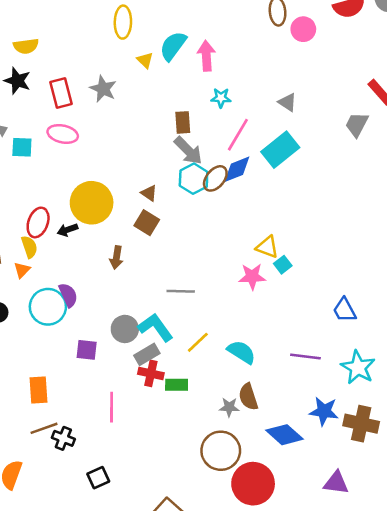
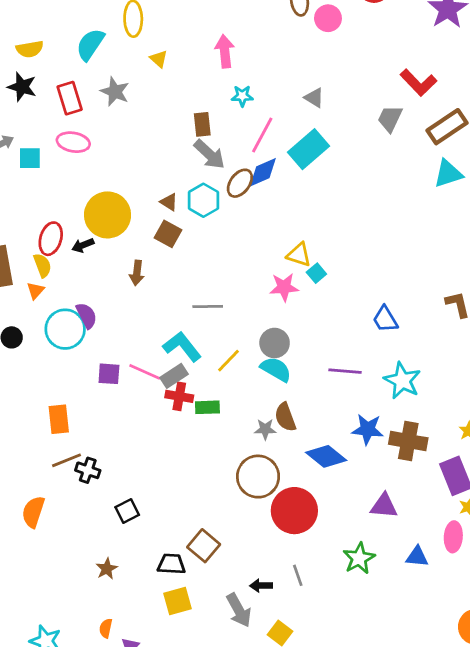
cyan semicircle: (173, 46) -> (90, 44), moved
cyan hexagon: (194, 179) -> (203, 200), moved
gray circle: (125, 329) -> (275, 343), moved
pink line: (112, 407) -> (145, 372), moved, turned -64

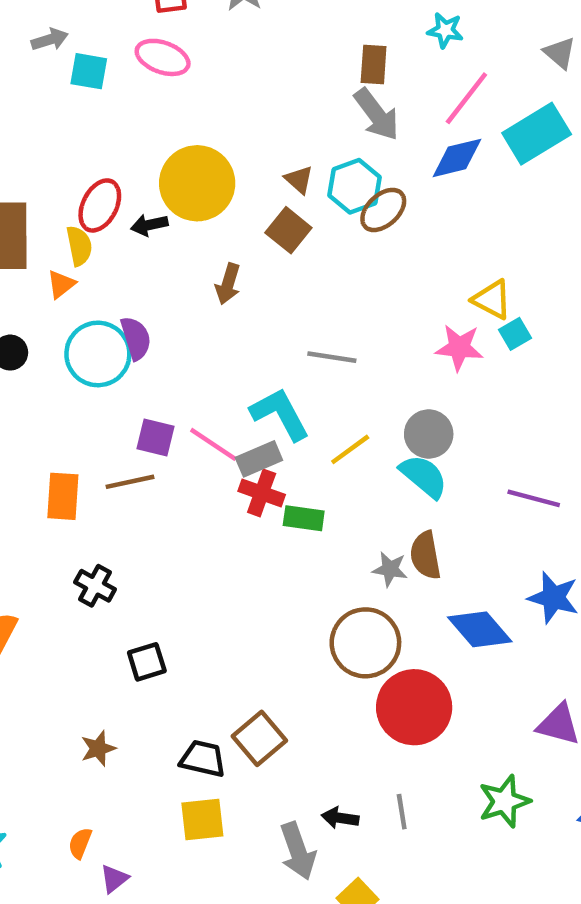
brown ellipse: (240, 183) -> (383, 210), moved
brown line: (66, 460) -> (130, 482), moved

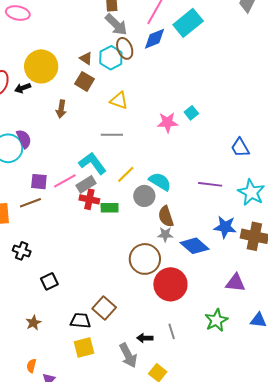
brown ellipse: (383, 210) -> (125, 48), moved, turned -60
yellow triangle: (492, 300) -> (119, 101), moved
gray circle: (429, 434) -> (144, 196), moved
pink line: (213, 444) -> (65, 181), turned -55
gray star: (390, 569) -> (165, 234), moved

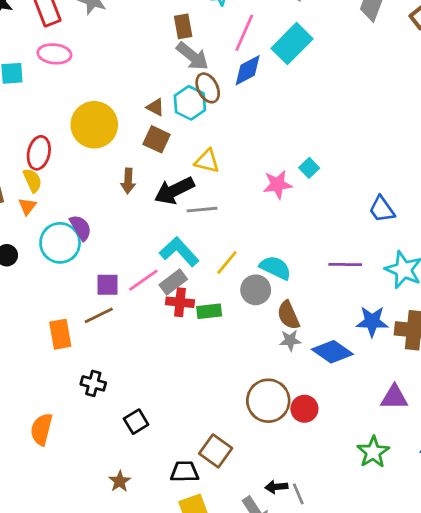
black arrow: (23, 88) -> (174, 191), moved, size x1.8
brown circle: (145, 259) -> (268, 401), moved
red circle: (170, 284) -> (304, 409), size x0.6
gray line: (172, 331) -> (298, 494), moved

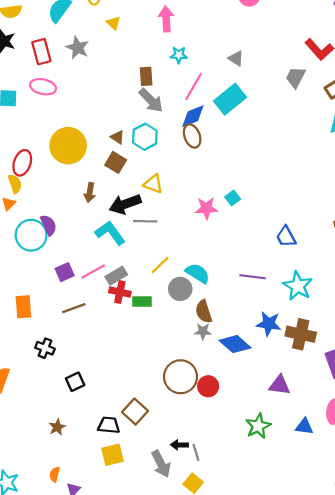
brown ellipse: (208, 88) -> (192, 136), moved
cyan L-shape: (179, 252) -> (110, 233), moved
purple square: (107, 285) -> (65, 272), turned -30
brown line: (99, 315) -> (74, 308), moved

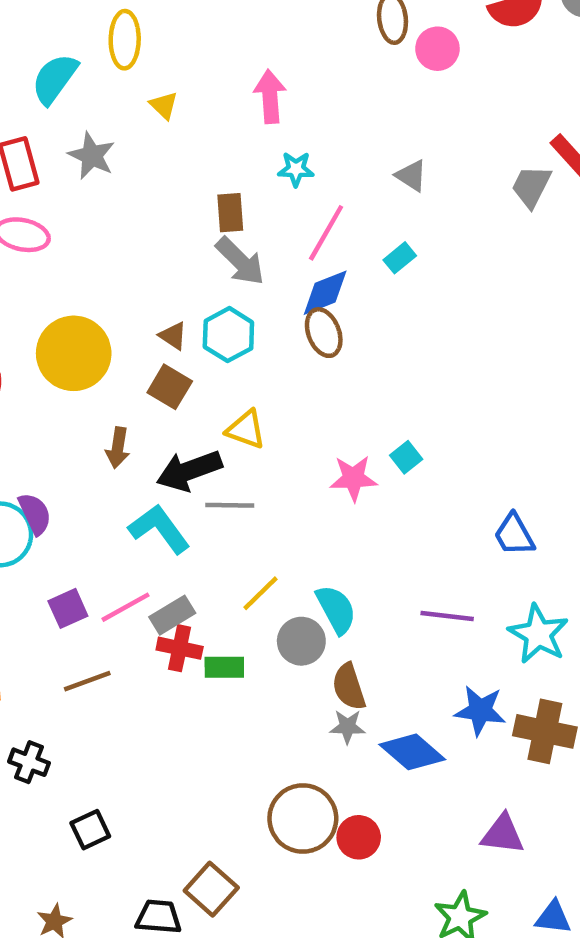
gray trapezoid: (296, 77) -> (531, 186), moved
cyan rectangle: (230, 99) -> (400, 258), size x0.5
cyan semicircle: (198, 273) -> (336, 609), turned 30

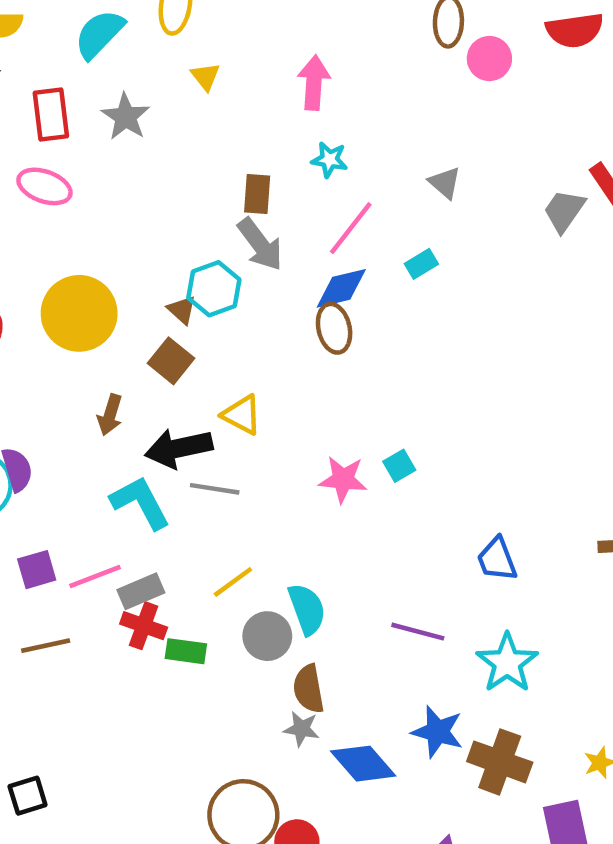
cyan hexagon: (228, 335) -> (214, 289), moved

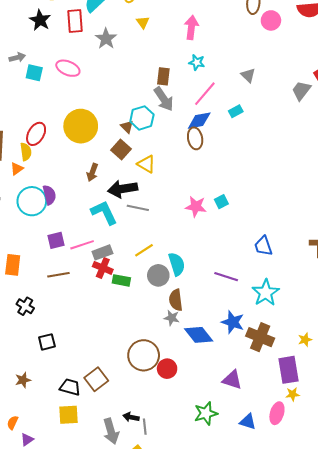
red rectangle: (51, 115) -> (75, 21), moved
yellow triangle: (242, 415) -> (146, 164), moved

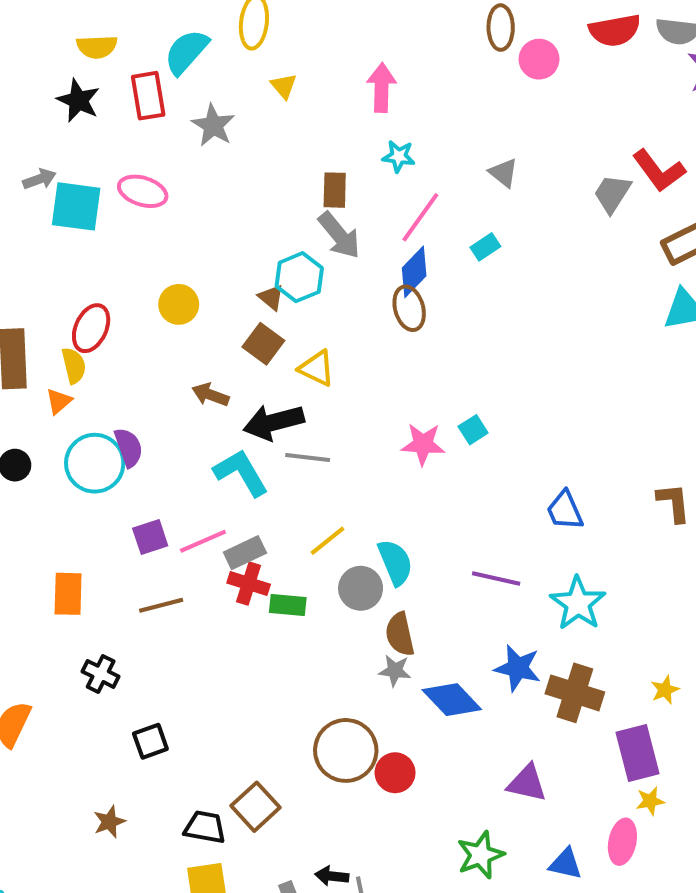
cyan square: (34, 73) -> (76, 206), size x1.5
blue diamond: (199, 121) -> (414, 272), turned -30
yellow circle: (81, 126) -> (179, 304), size x0.6
brown arrow: (92, 172) -> (210, 395), turned 96

